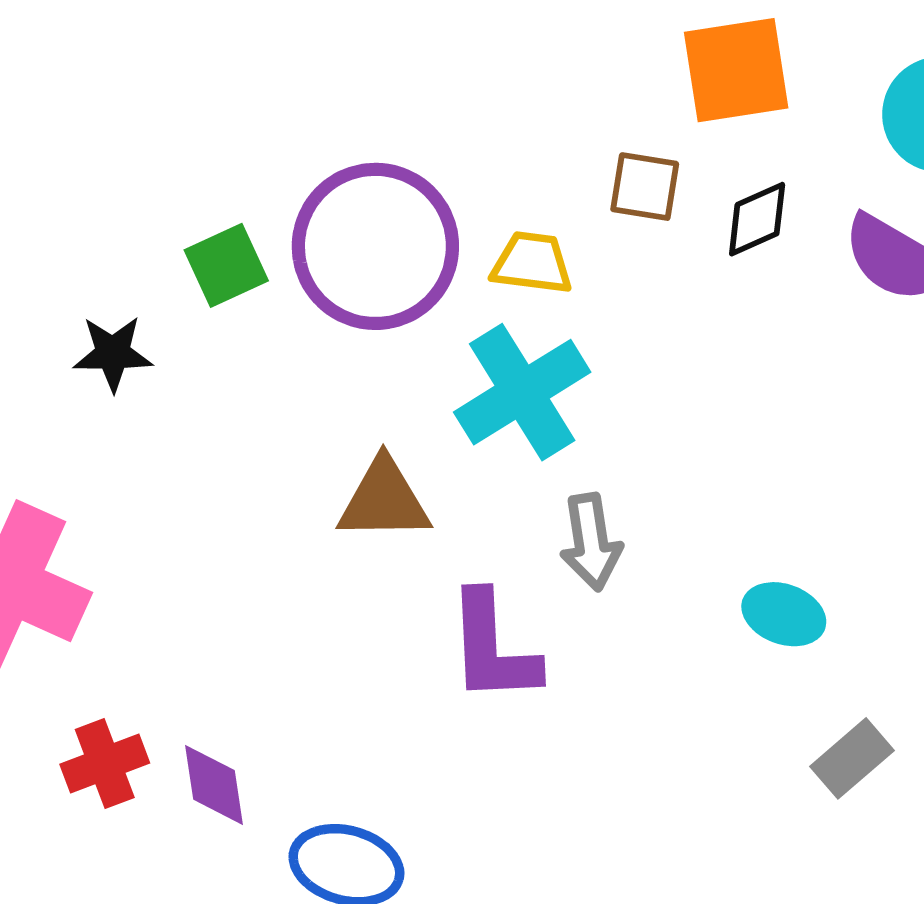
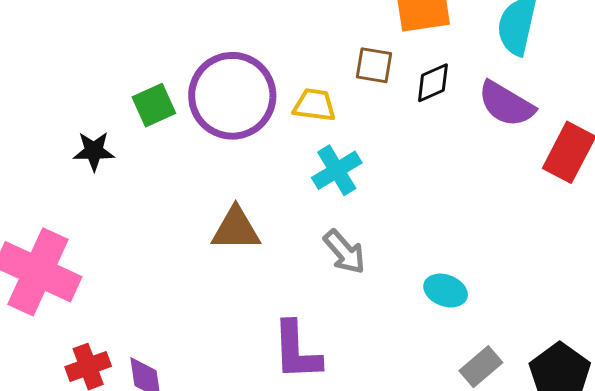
cyan cross: (522, 392) -> (337, 170), moved, size x0.7
gray arrow: (591, 542) -> (344, 252), turned -33
purple L-shape: (493, 648) -> (297, 351), moved

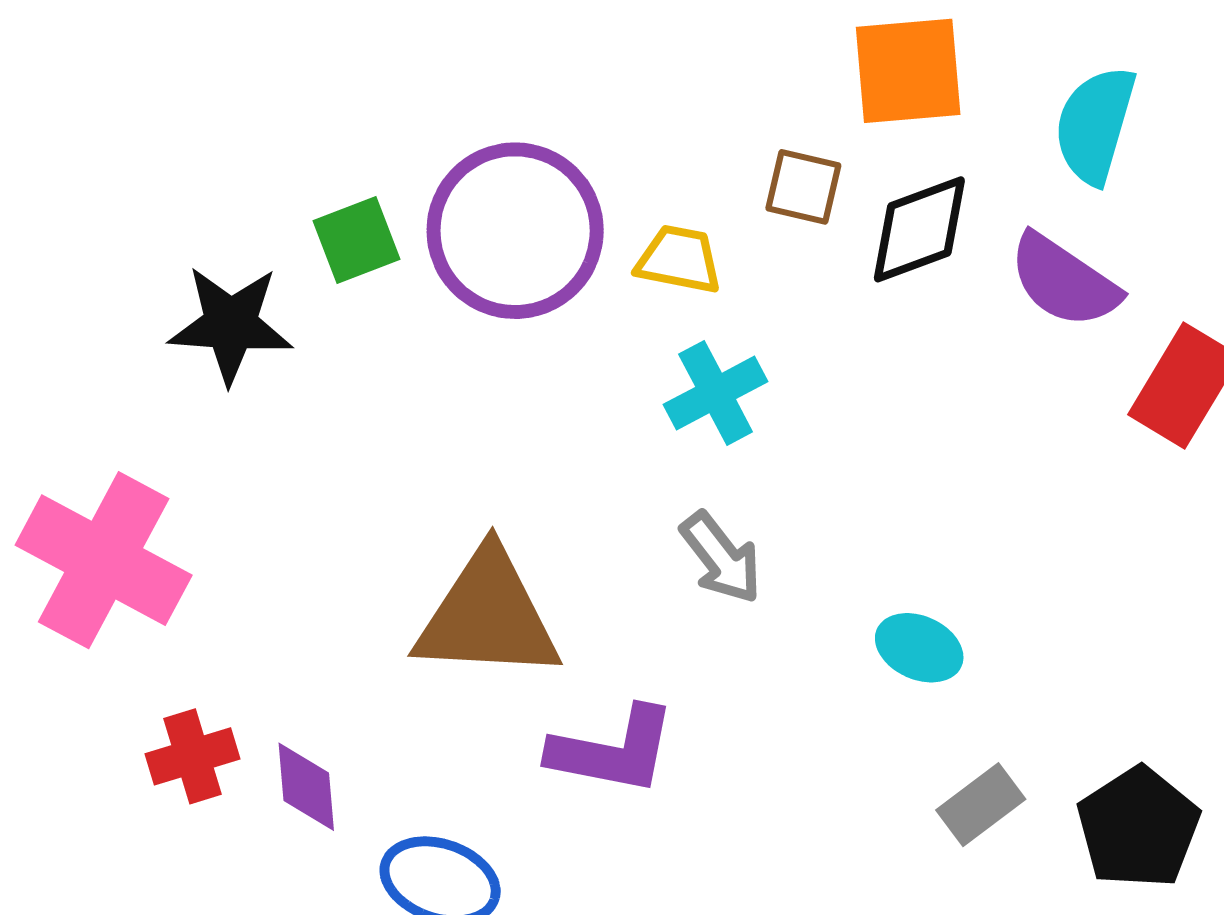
black diamond: (433, 83) -> (919, 229), size x1.4
black star: (94, 151) -> (231, 325), size x1.5
brown triangle: (236, 229) -> (488, 616), moved, size x1.5
purple L-shape: (297, 351) -> (613, 750), turned -80

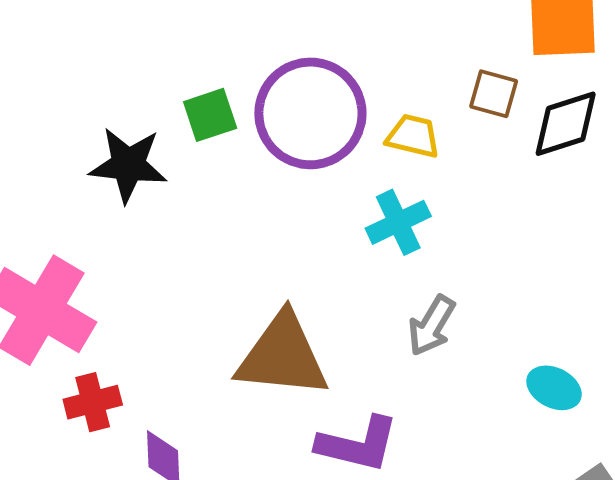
cyan cross: (716, 393) -> (398, 222), moved
gray arrow: (721, 558) -> (431, 326), turned 66
red cross: (193, 756) -> (93, 402), moved

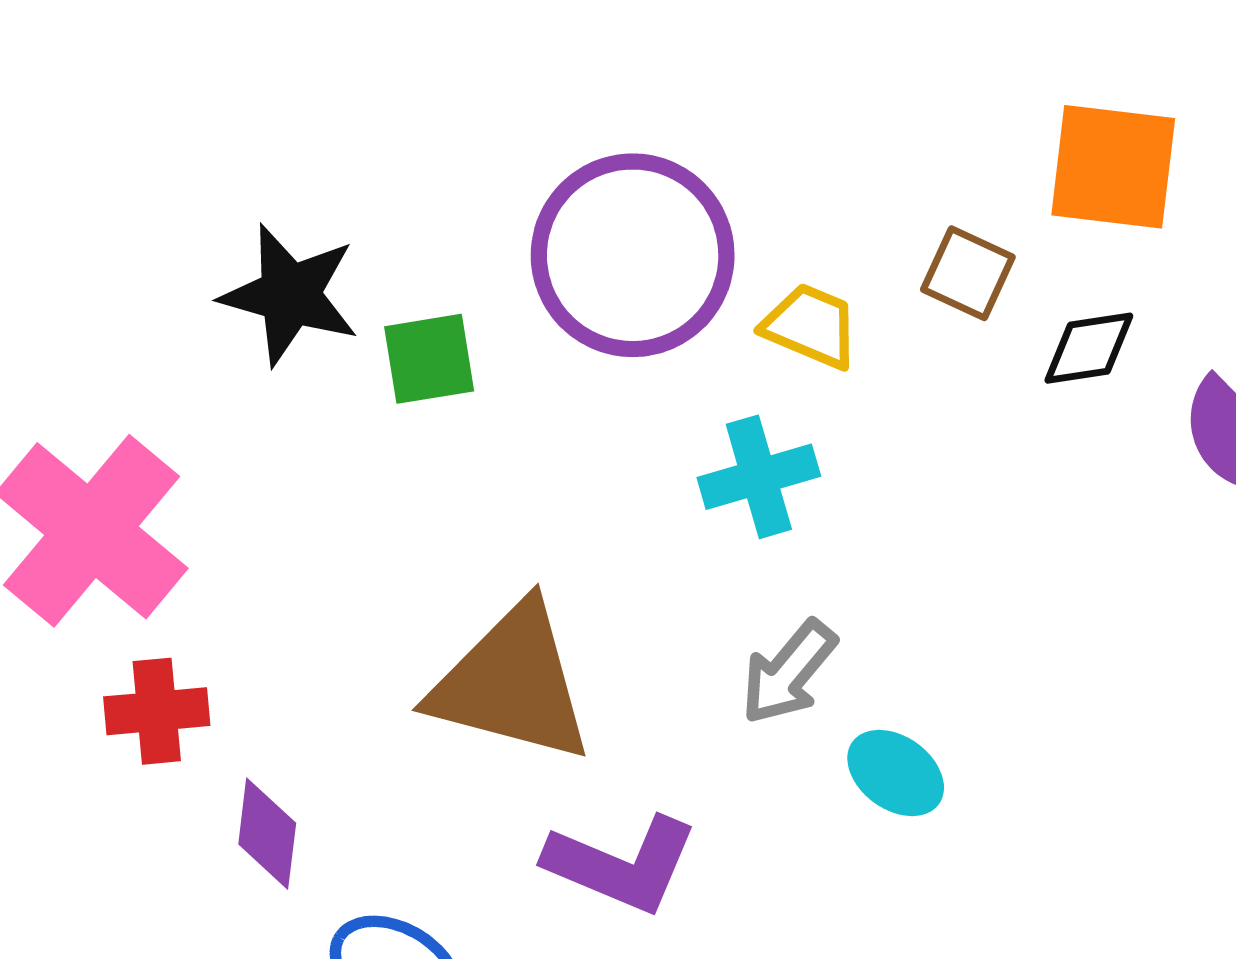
green square: (210, 115) -> (429, 359), moved
black diamond: (566, 124) -> (1089, 348), size x0.7
cyan ellipse: (554, 388) -> (896, 773), moved

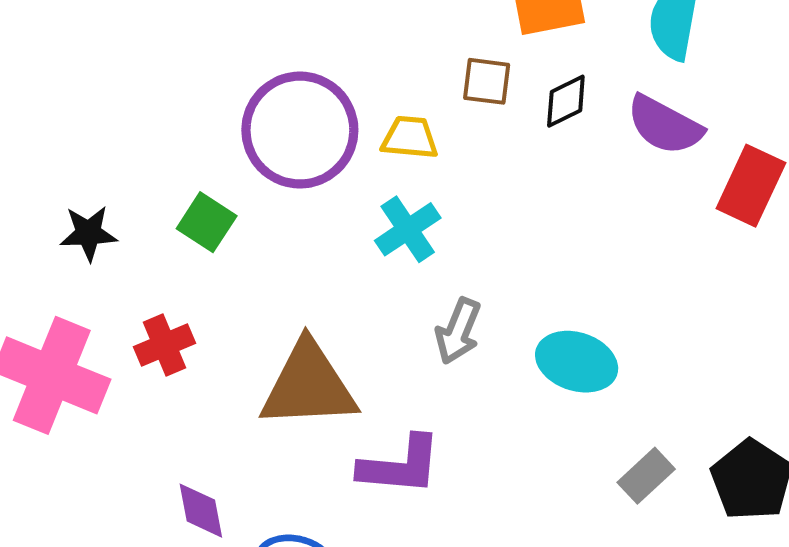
black star: (290, 295) -> (88, 233), moved, size x0.7
green square: (429, 359) -> (207, 222), turned -30
red cross: (157, 711) -> (164, 345), moved
cyan ellipse: (896, 773) -> (577, 362), moved, size x1.4

